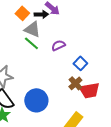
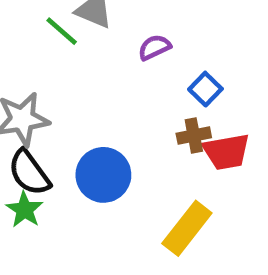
green line: (31, 43) -> (62, 31), moved
brown cross: (75, 83) -> (194, 135), turned 32

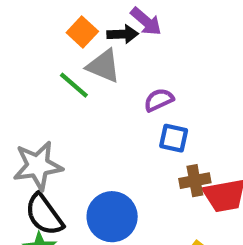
blue square: (205, 89) -> (174, 138), moved, turned -32

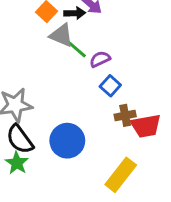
green line: (74, 85) -> (76, 49), moved
blue square: (174, 138) -> (110, 86), turned 30

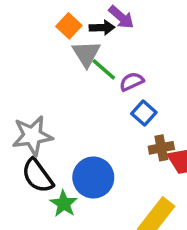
gray triangle: (61, 35) -> (86, 54), turned 35
green star: (17, 163) -> (64, 204), moved

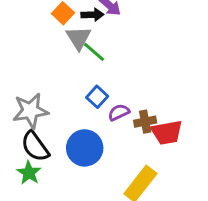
purple semicircle: (132, 82) -> (119, 112), moved
blue square: (144, 113) -> (97, 97), moved
green star: (64, 204) -> (29, 173), moved

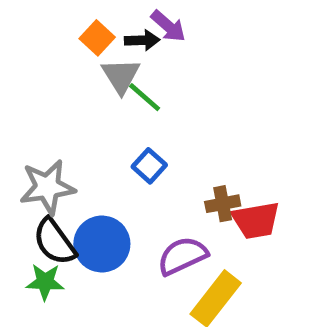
purple semicircle: (119, 112) -> (182, 256), moved, size x1.5
blue circle: (85, 148) -> (102, 244), moved
green star: (29, 173) -> (45, 282), turned -30

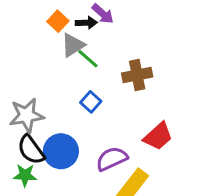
gray triangle: (121, 76) -> (73, 45), turned 30
brown cross: (223, 204) -> (137, 75), moved, size x1.4
red trapezoid: (256, 220) -> (158, 136), turned -32

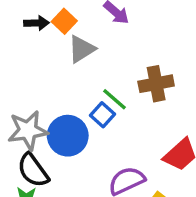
black arrow: (86, 23) -> (37, 23), moved
green line: (88, 59) -> (115, 99), moved
blue circle: (61, 151) -> (68, 136), moved

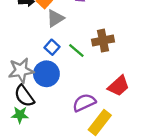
blue square: (102, 115) -> (52, 47), moved

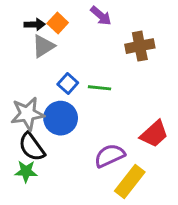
gray triangle: (55, 18) -> (43, 46), moved
brown cross: (103, 41) -> (140, 46), moved
green line: (76, 51) -> (99, 88), turned -35

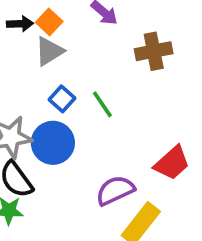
gray triangle: (43, 46) -> (49, 51), moved
green line: (99, 88) -> (102, 104), turned 50

